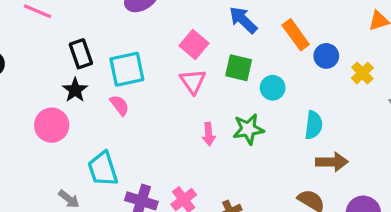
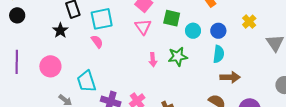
blue circle: (326, 56) -> (218, 31), moved
black star: (75, 90) -> (60, 30), moved
pink circle: (52, 125) -> (50, 66), moved

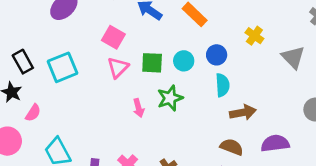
green square: (172, 18) -> (152, 63), moved
pink triangle: (143, 27) -> (118, 68), turned 30
pink semicircle: (97, 41) -> (33, 113), moved, turned 80

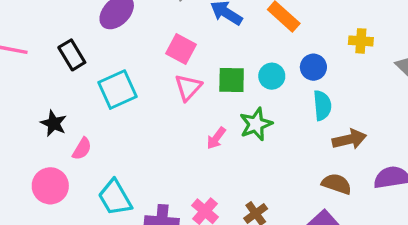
yellow cross: (254, 36) -> (361, 41), turned -30
black rectangle: (23, 62) -> (72, 55), moved
pink arrow: (139, 108) -> (216, 138), turned 54

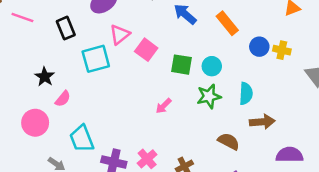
pink square: (181, 49) -> (146, 50), moved
blue circle: (313, 67) -> (259, 47), moved
pink triangle: (188, 87) -> (120, 34), moved
green star: (256, 124) -> (209, 96), moved
brown semicircle: (337, 184) -> (229, 141), moved

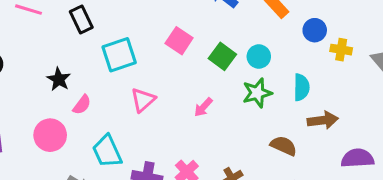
pink triangle: (120, 34) -> (143, 100), moved
yellow cross: (282, 50) -> (341, 50), moved
green square: (181, 65) -> (222, 56), turned 30

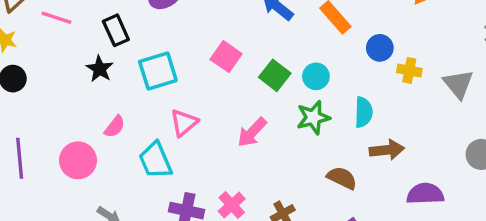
black star: (59, 79) -> (100, 69), moved
pink arrow: (203, 107) -> (252, 132), size x1.4
cyan trapezoid: (107, 151) -> (155, 160), moved

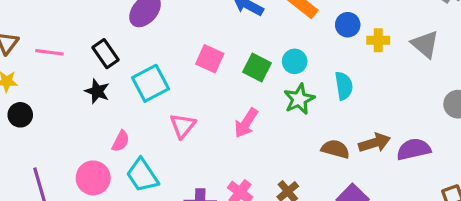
brown arrow: (387, 150) -> (375, 143), moved
cyan trapezoid: (155, 160) -> (142, 175), moved

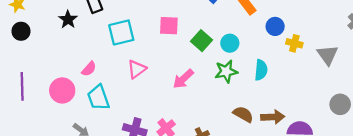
pink square: (210, 59) -> (169, 26), turned -36
black star: (97, 91) -> (68, 19), moved

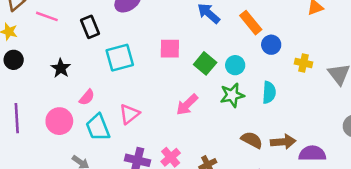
black star: (68, 19) -> (61, 68), moved
blue circle: (275, 26) -> (271, 45), moved
pink triangle: (137, 69) -> (129, 114), moved

